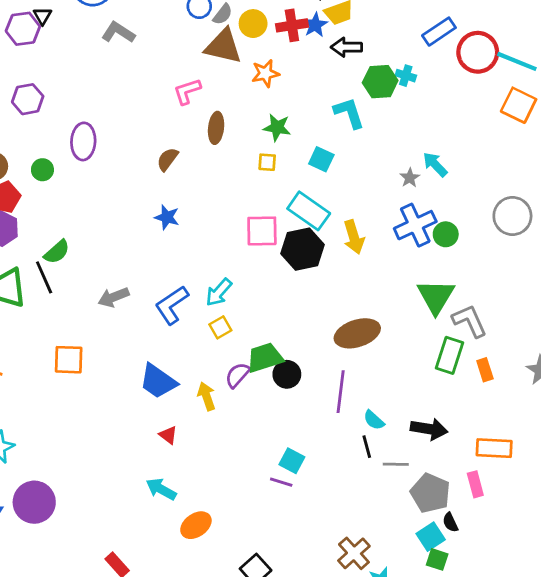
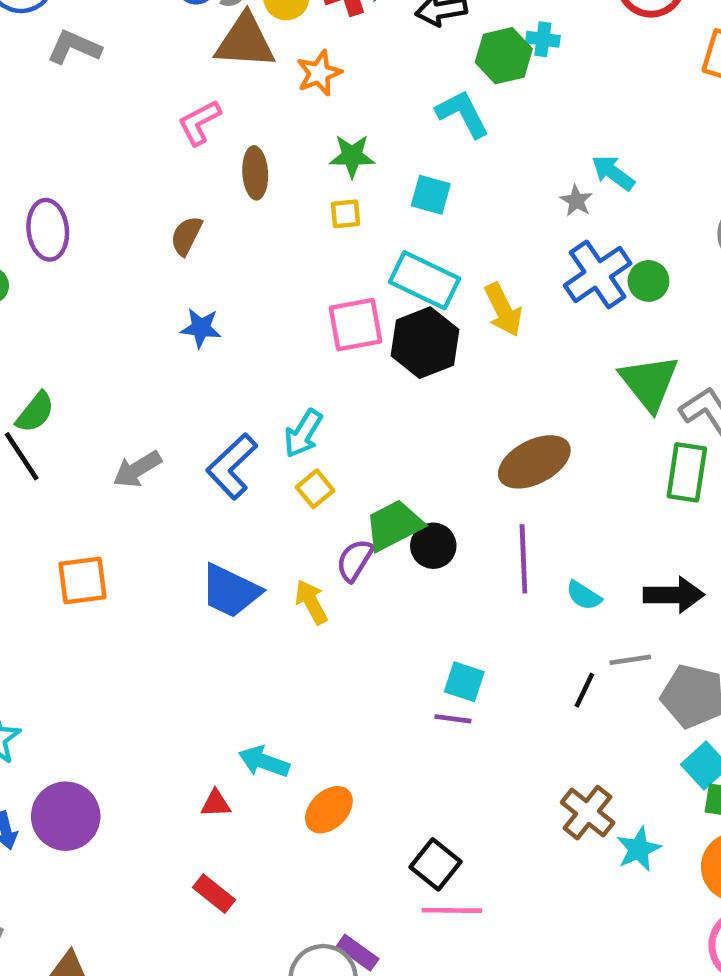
red triangle: (168, 435) -> (216, 804), moved, turned -30
black line: (367, 447) -> (584, 690), moved, turned 50

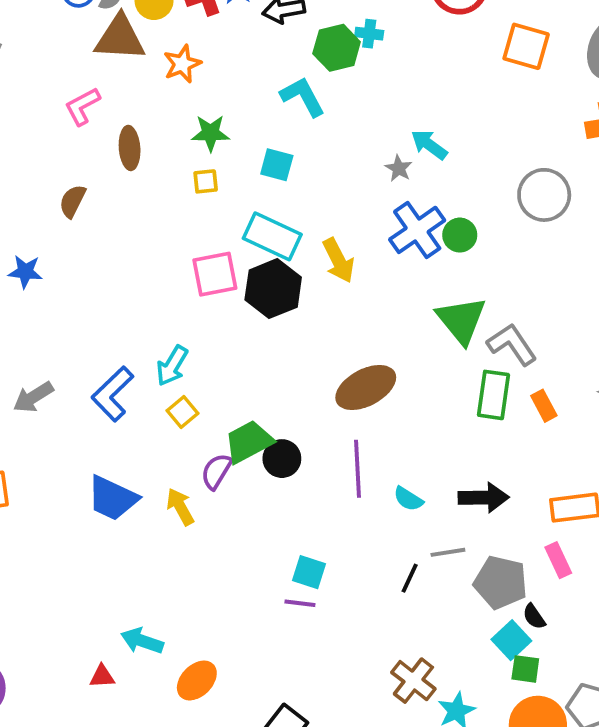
blue star: (201, 328) -> (25, 272), moved

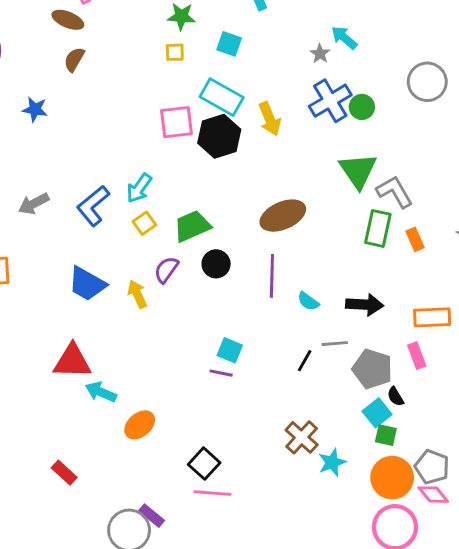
brown ellipse: (130, 148) -> (68, 20), moved, turned -68
green trapezoid: (249, 442) -> (192, 226), moved
red triangle: (102, 676) -> (72, 361), moved, size x2.0

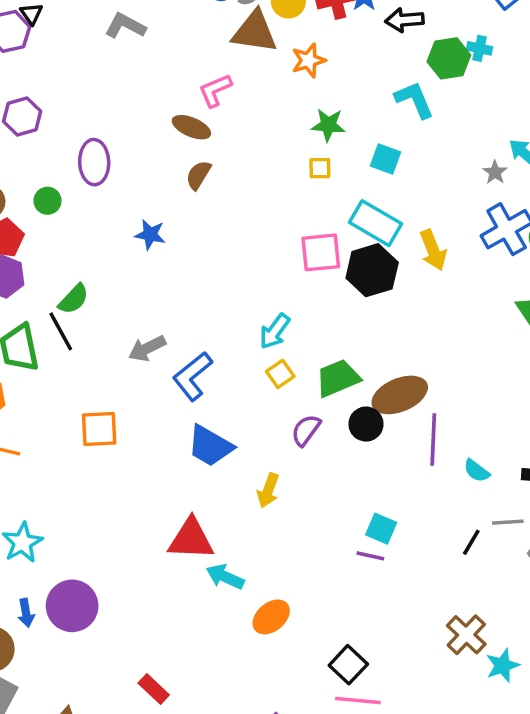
blue L-shape: (93, 206) -> (192, 376), moved
brown ellipse: (283, 216) -> (400, 395), moved
yellow arrow: (137, 294) -> (268, 490), moved, turned -136
red rectangle: (64, 473) -> (154, 689), moved

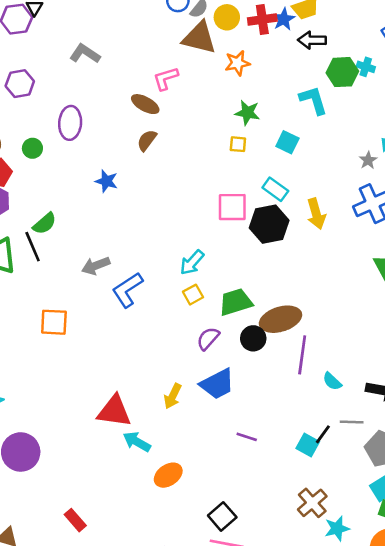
gray L-shape: (125, 26) -> (85, 54), moved
cyan rectangle: (375, 223) -> (275, 189), size x0.7
blue trapezoid: (210, 446) -> (217, 384), moved, turned -63
yellow arrow: (268, 490) -> (173, 396), moved
cyan square: (381, 529) -> (308, 445), moved

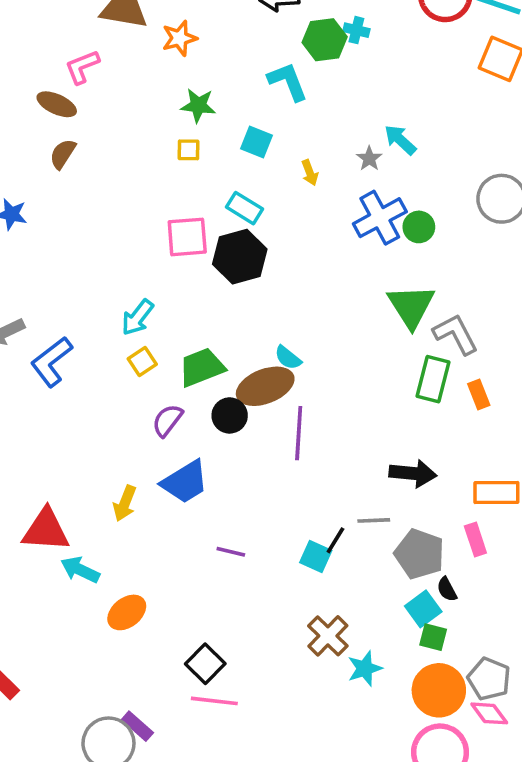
yellow arrow: (316, 214) -> (310, 173), moved, size x0.6
cyan semicircle: (332, 381) -> (288, 358), moved

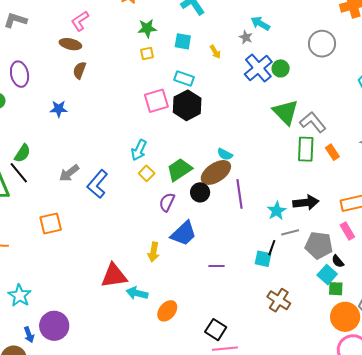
cyan star: (365, 669) -> (277, 211), moved

